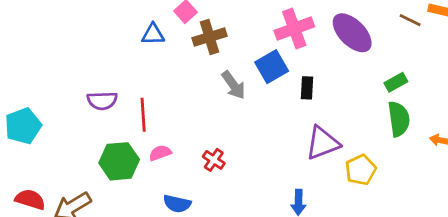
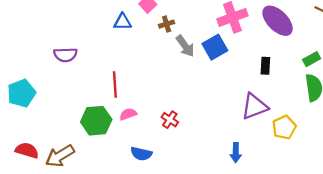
brown cross: (209, 37) -> (167, 24), size x0.6
gray arrow: (234, 85) -> (185, 46), moved
black rectangle: (307, 88) -> (265, 66), moved
purple semicircle: (102, 101) -> (65, 55), moved

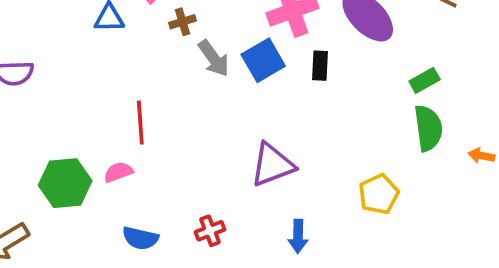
black rectangle: (265, 66) -> (320, 66), moved
red line: (115, 84) -> (140, 123), moved
purple triangle: (254, 106) -> (272, 165), moved
red cross: (170, 120) -> (210, 231), moved, turned 35

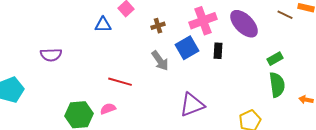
brown cross: (183, 22) -> (158, 26), moved
gray arrow: (214, 58) -> (160, 61), moved
red line: (140, 123) -> (120, 82), turned -70

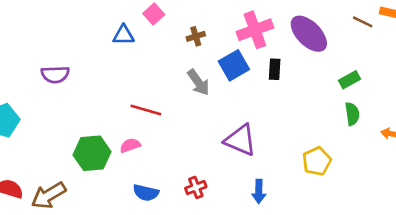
green semicircle: (277, 85) -> (352, 114), size x0.7
purple triangle: (192, 105) -> (240, 140), turned 44

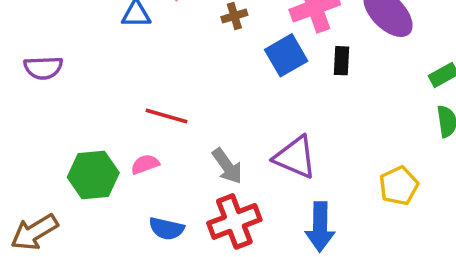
gray arrow: (198, 82) -> (227, 166), moved
red cross: (196, 187) -> (234, 221), size x1.8
blue arrow: (259, 191) -> (320, 227), size x1.5

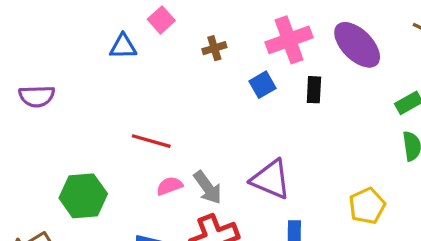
blue square: (286, 55) -> (262, 85), size x0.7
pink semicircle: (145, 164) -> (170, 186), moved

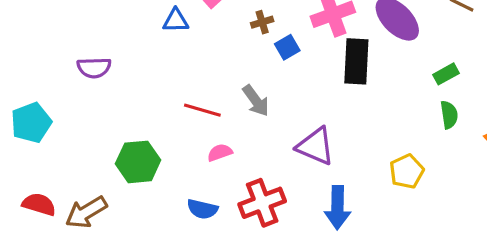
blue square: (262, 85) -> (287, 47), moved
black rectangle: (314, 90) -> (356, 61), size x1.8
gray arrow: (208, 188) -> (256, 101), moved

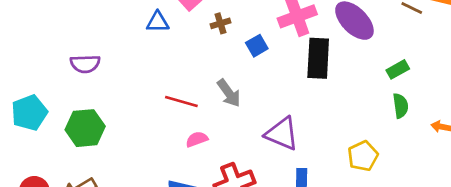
brown cross: (262, 22) -> (220, 23), moved
green hexagon: (138, 162) -> (85, 128), moved

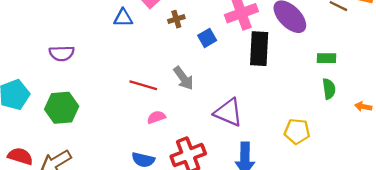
green rectangle: (398, 69) -> (327, 58), turned 30
yellow pentagon: (363, 156) -> (297, 131), turned 30

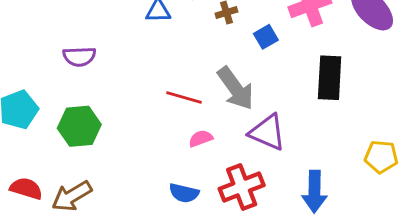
black rectangle: (259, 49) -> (330, 78), moved
gray arrow: (183, 78) -> (236, 88), size x1.4
purple triangle: (228, 112) -> (267, 132), moved

